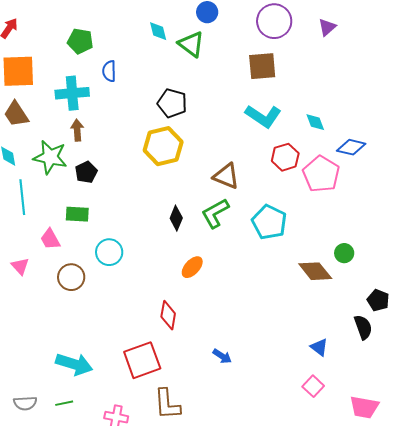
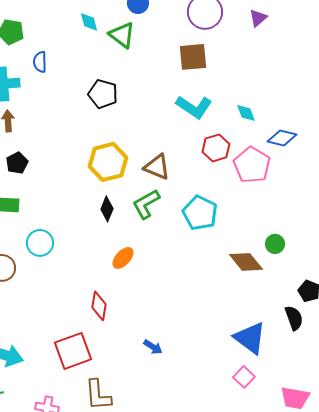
yellow hexagon: (163, 146) -> (108, 162), moved
blue triangle: (319, 347) -> (250, 338), size x1.8

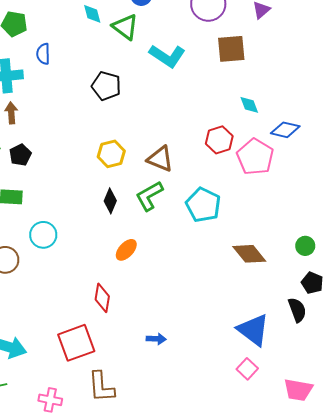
brown square: (193, 57) -> (231, 49), moved
cyan L-shape: (194, 107) -> (167, 56), moved
yellow hexagon: (108, 162) -> (111, 154), size x0.7
green circle: (275, 244) -> (305, 246), moved
blue arrow: (153, 347) -> (156, 339), turned -30

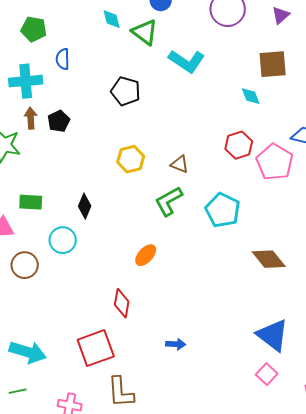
brown square: (231, 49) -> (273, 64), moved
cyan diamond: (249, 105) -> (251, 96), moved
black pentagon: (20, 155) -> (59, 121), moved
brown triangle: (160, 159) -> (180, 164), size x0.7
black diamond: (110, 201) -> (85, 206), moved

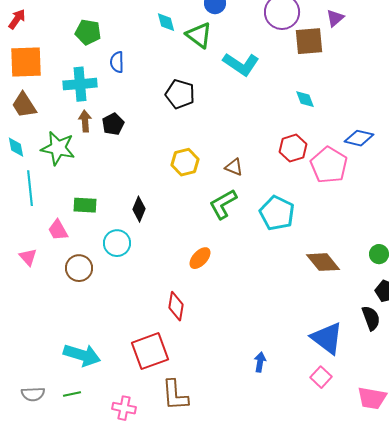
brown square: (273, 64) -> (309, 41), moved
blue arrow: (176, 344) -> (260, 362), moved, turned -84

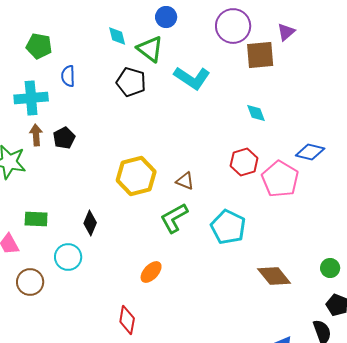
black pentagon: (180, 94) -> (131, 82), moved
yellow hexagon: (185, 162) -> (136, 176), size x1.4

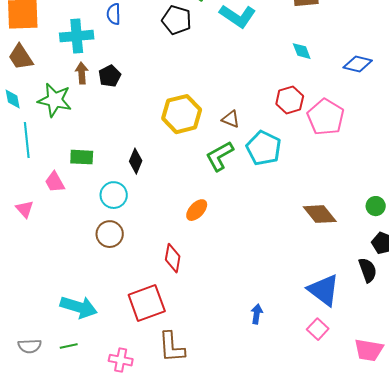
blue diamond: (310, 152) -> (358, 64), moved
cyan pentagon: (228, 227) -> (264, 148), moved
brown circle: (30, 282) -> (110, 234), moved

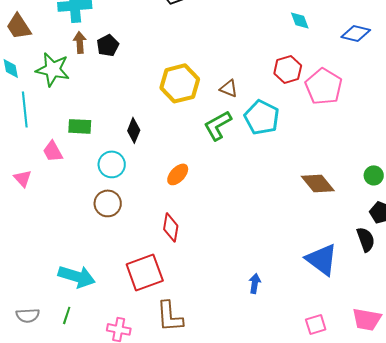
orange ellipse: (197, 210) -> (178, 174), moved
pink square: (318, 329) -> (316, 324), moved, turned 30
green line: (69, 346) -> (67, 315), turned -60

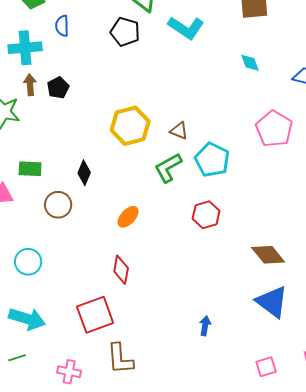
red hexagon: (288, 69) -> (206, 215), moved
cyan circle: (112, 164) -> (28, 262), moved
brown diamond: (318, 183) -> (268, 255), moved
brown circle: (108, 203) -> (58, 205), moved
green line: (67, 315) -> (17, 358), turned 54

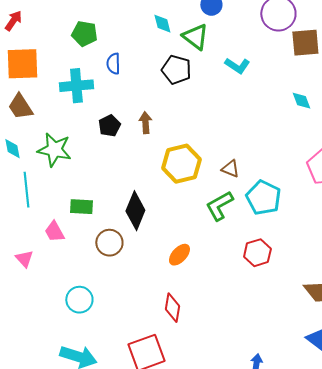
cyan L-shape: (186, 28) -> (237, 66), size x0.7
brown arrow: (30, 85) -> (145, 123), moved
black diamond: (84, 173) -> (135, 211), size x1.5

